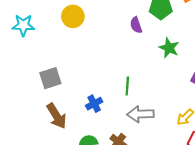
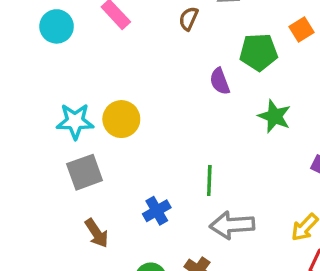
yellow circle: (73, 16) -> (121, 119), moved
cyan star: (23, 25) -> (75, 121), moved
brown arrow: (57, 116) -> (97, 233), size x0.7

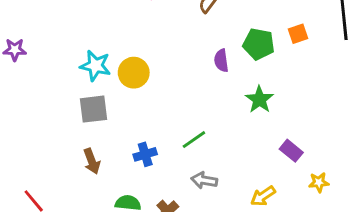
green line: (209, 180) -> (194, 140), turned 40
gray arrow: (232, 225) -> (204, 180), size x0.7

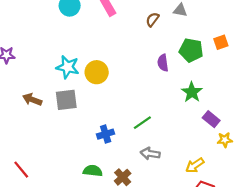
purple rectangle: (291, 151) -> (211, 119), moved
brown arrow: (92, 161) -> (32, 100), moved, turned 132
yellow star: (319, 182) -> (225, 140), moved

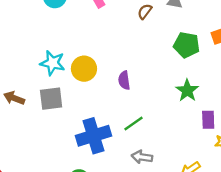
purple semicircle: (163, 63) -> (124, 80), moved
purple rectangle: (211, 119) -> (208, 120), turned 49
blue cross: (106, 134) -> (94, 136), size x1.8

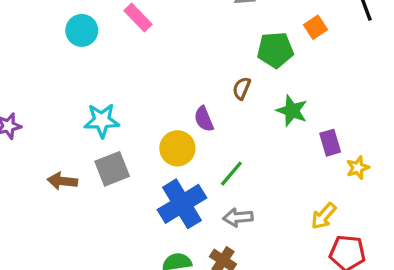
brown semicircle: (145, 12) -> (242, 88), moved
yellow circle: (84, 69) -> (177, 148), moved
gray arrow: (142, 157) -> (238, 217), moved

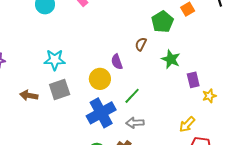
green pentagon: (275, 50) -> (162, 22), turned -30

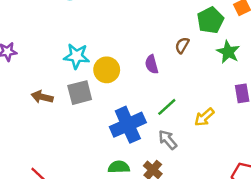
green star: (171, 59) -> (228, 52), moved
yellow circle: (100, 79) -> (107, 70), moved
gray arrow: (135, 123) -> (168, 140), turned 48
yellow arrow: (187, 124) -> (204, 117), moved

